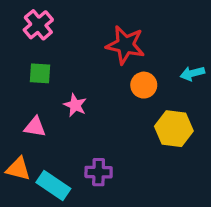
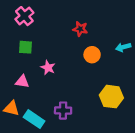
red star: (125, 45) -> (80, 29), size x0.6
yellow hexagon: (174, 129) -> (111, 97), moved

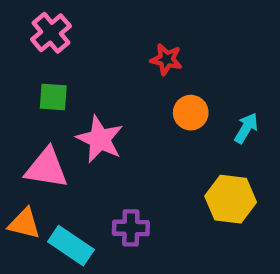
cyan arrow: (123, 47) -> (246, 128), moved, turned 136
pink star: (48, 68) -> (100, 139), size x1.5
pink triangle: (22, 82) -> (47, 168), size x1.5

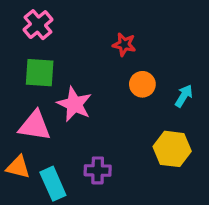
green square: (53, 97) -> (40, 73), size x1.4
cyan rectangle: (71, 246) -> (53, 184), turned 32

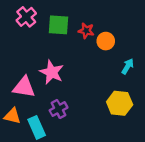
green square: (40, 73) -> (59, 25), moved
orange circle: (142, 84) -> (106, 41), moved
purple cross: (98, 170) -> (59, 109), moved, turned -30

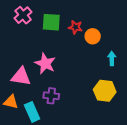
cyan arrow: (128, 66) -> (112, 58), turned -32
purple cross: (59, 109) -> (51, 96), turned 35

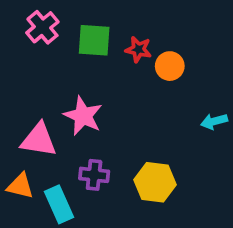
cyan arrow: (112, 58) -> (214, 121), moved, turned -104
yellow hexagon: (105, 91) -> (155, 182), moved

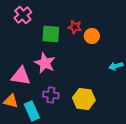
green square: (94, 40) -> (51, 34), moved

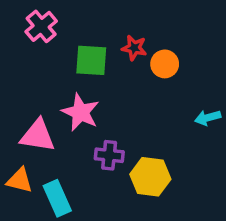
purple cross: (51, 95) -> (109, 155), moved

